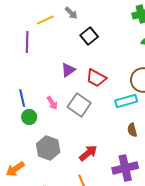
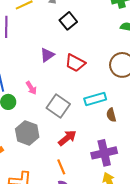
cyan rectangle: (126, 101) -> (95, 99), moved
gray square: (79, 105) -> (58, 106), moved

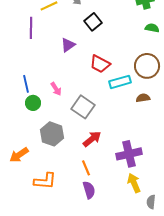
purple triangle: (47, 55) -> (68, 45), moved
cyan rectangle: (95, 99) -> (120, 82), moved
brown semicircle: (111, 115) -> (143, 98), moved, turned 96

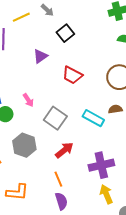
cyan rectangle: (120, 82) -> (93, 118), moved, turned 45

